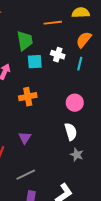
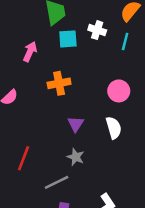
purple triangle: (25, 138) -> (76, 124), moved
gray star: (77, 155) -> (76, 157), moved

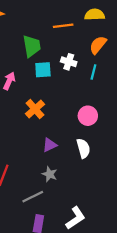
orange cross: (59, 83) -> (35, 109), turned -30
purple triangle: (76, 124) -> (50, 145), turned 32

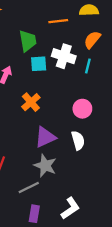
white cross: (69, 62) -> (64, 56), size x1.5
purple triangle: (50, 145) -> (45, 137), size x1.5
gray star: (50, 174) -> (45, 166), size x1.5

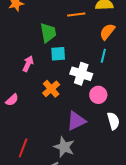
white cross: (64, 56) -> (81, 74), moved
purple triangle: (45, 137) -> (76, 121), moved
white semicircle: (78, 140) -> (113, 121), moved

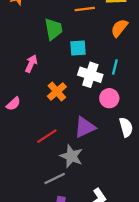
cyan square: (58, 54) -> (78, 48), moved
cyan line: (103, 56) -> (115, 67), moved
red line: (23, 148) -> (47, 136), moved, turned 36

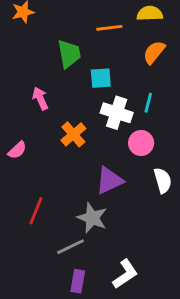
pink arrow: (31, 64) -> (40, 98), turned -48
red line: (47, 136) -> (36, 211), moved, turned -35

